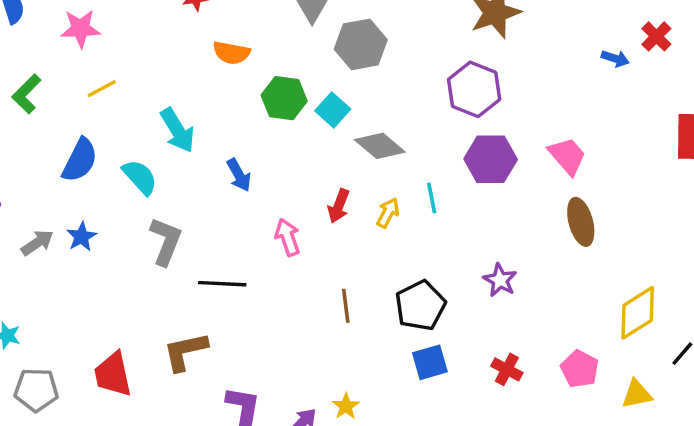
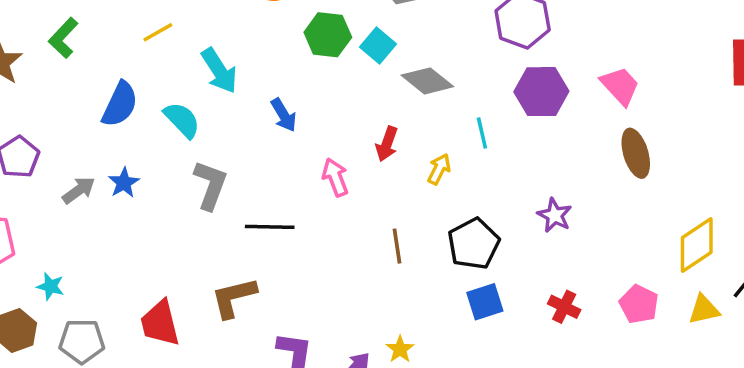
yellow line: (102, 89) -> (158, 32), moved
yellow arrow: (388, 213) -> (439, 169), moved
yellow triangle: (637, 394) -> (704, 310), moved

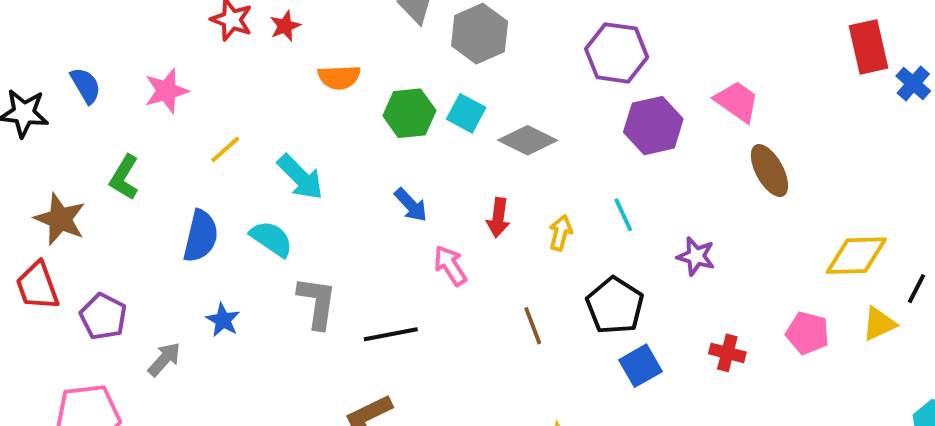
blue arrow: (284, 115) -> (411, 205), moved
cyan line: (482, 133) -> (623, 215), moved
gray arrow: (79, 190) -> (164, 359), moved
yellow diamond: (697, 245) -> (856, 256), turned 44

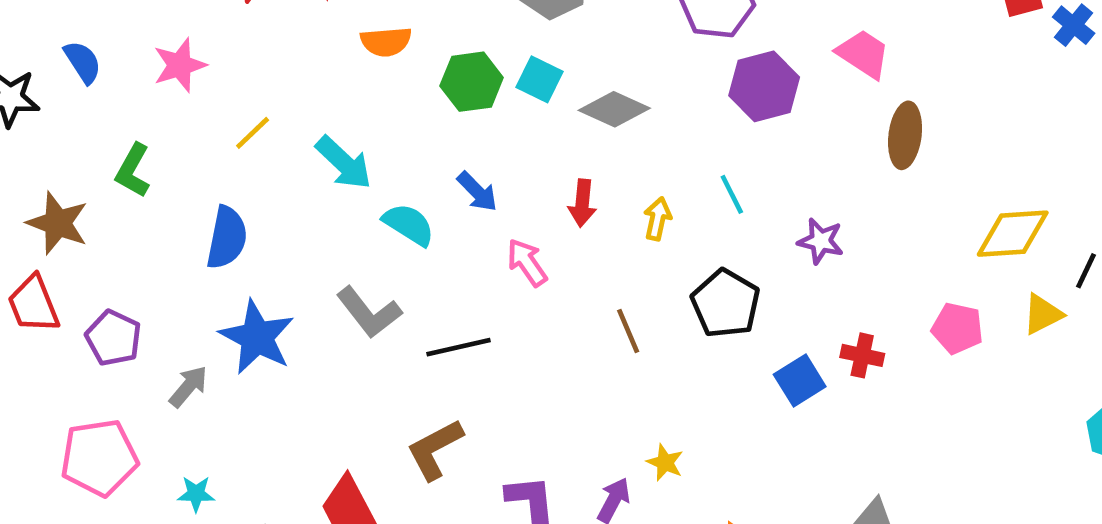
brown ellipse: (769, 171) -> (905, 135), turned 38
cyan semicircle: (271, 239) -> (409, 225), moved
gray L-shape: (317, 303) -> (369, 312), turned 136
blue star: (223, 320) -> (257, 337), size x1.8
blue square: (641, 366) -> (800, 381), moved

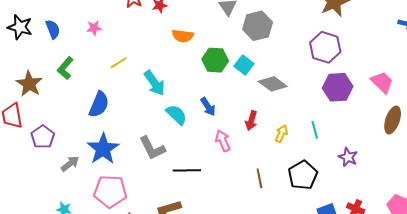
blue semicircle: (83, 62) -> (53, 29), moved
pink star: (180, 65) -> (94, 28), size x0.7
pink pentagon: (99, 458) -> (110, 191), moved

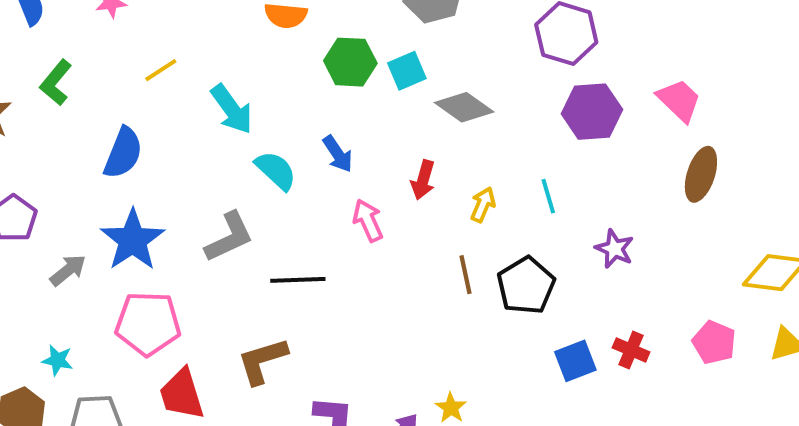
cyan square: (244, 65) -> (407, 71), turned 30
gray L-shape: (152, 148) -> (229, 237), turned -88
brown line: (259, 178) -> (466, 275), moved

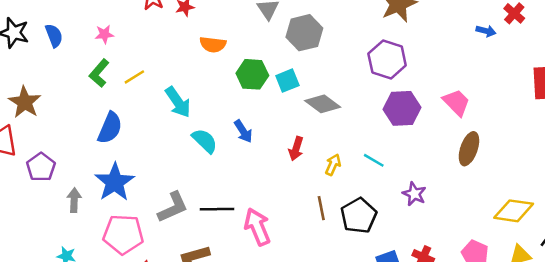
green L-shape: (56, 83) -> (99, 73), moved
cyan line: (548, 196) -> (374, 160), turned -45
pink arrow: (368, 220) -> (257, 227), moved, size x1.4
gray L-shape: (229, 237) -> (173, 207), moved
gray arrow: (68, 270) -> (74, 200), turned -50

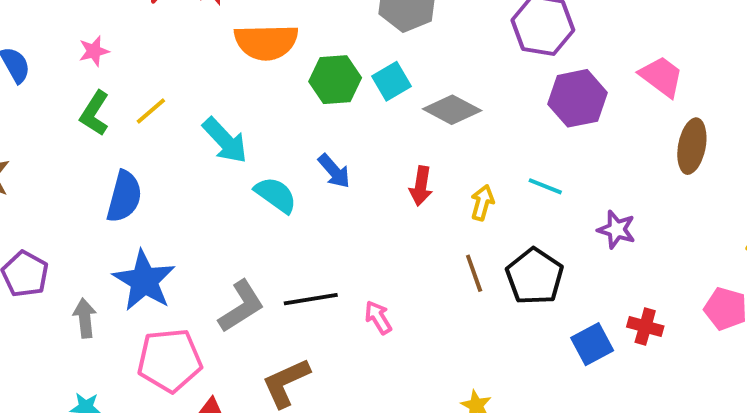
orange semicircle: (213, 45) -> (266, 42), size x1.5
pink arrow: (257, 227) -> (378, 317), size x0.6

